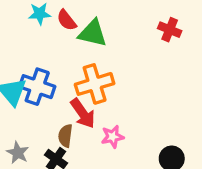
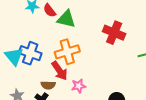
red cross: (170, 30) -> (114, 33), moved, size x1.5
brown semicircle: (65, 136) -> (48, 85), turned -96

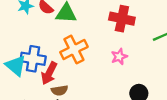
red arrow: (59, 71) -> (49, 73), moved, turned 72
pink star: (79, 86) -> (119, 57), moved

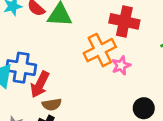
orange cross: (74, 50) -> (100, 50), moved

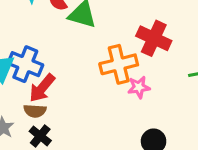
brown semicircle: (52, 104) -> (35, 111), moved

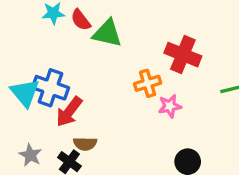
orange cross: (119, 64) -> (148, 83), size x0.7
brown semicircle: (35, 111) -> (85, 144), moved

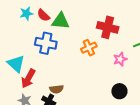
blue cross: (51, 88) -> (46, 43), moved
pink star: (170, 106) -> (120, 59), moved
red arrow: (69, 112) -> (28, 78), moved

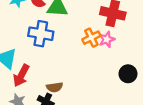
pink star: (120, 59) -> (107, 39), moved
black circle: (119, 91) -> (128, 74), moved

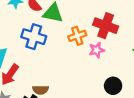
orange cross: (91, 38) -> (77, 36), moved

